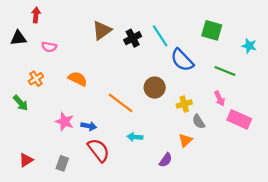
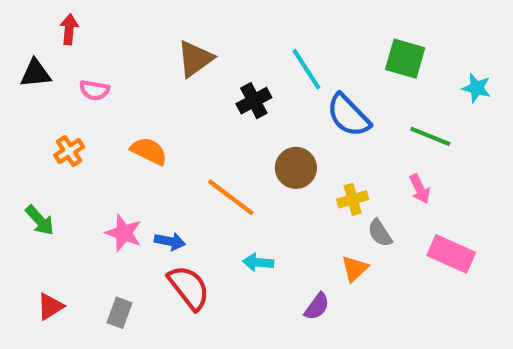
black cross: (133, 38) -> (254, 101), moved
green arrow: (21, 103) -> (40, 220), moved
pink rectangle: (239, 119) -> (451, 254), moved

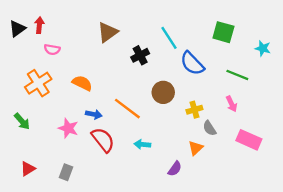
red arrow: (69, 29) -> (39, 25), moved
black triangle: (36, 73) -> (17, 29), moved, turned -30
orange cross: (69, 151) -> (38, 83), size x1.6
blue arrow: (170, 241) -> (94, 114), moved
red semicircle: (189, 288) -> (103, 140), moved

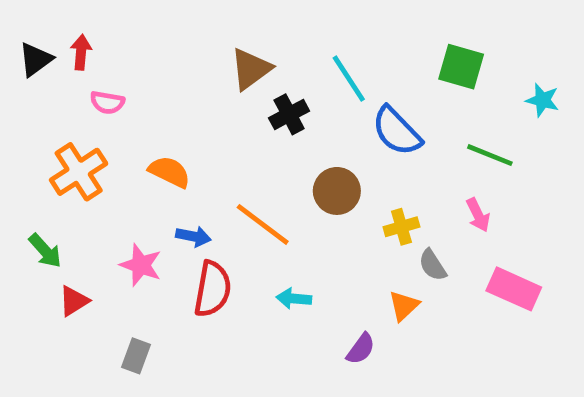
brown triangle: (108, 32) -> (251, 69), moved
red semicircle: (103, 140) -> (213, 289), turned 48
red triangle: (28, 169) -> (74, 301), moved

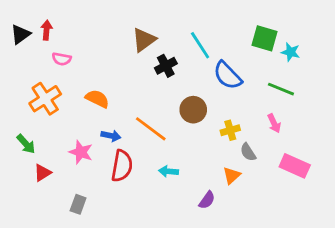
cyan star: (543, 100) -> (291, 52), moved

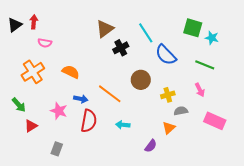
gray semicircle: (248, 152) -> (181, 111), turned 112

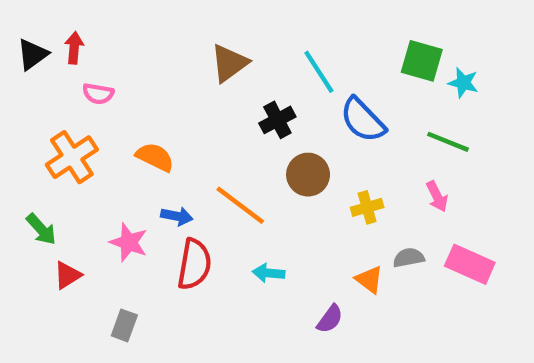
black cross: (121, 48) -> (277, 120), moved
gray semicircle: (181, 111) -> (409, 258), moved
orange triangle: (169, 128) -> (369, 280), turned -40

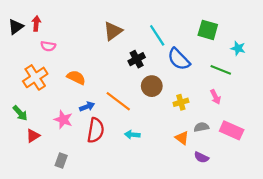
cyan star: (463, 83) -> (238, 48), moved
blue arrow: (177, 216) -> (87, 107), turned -32
purple semicircle: (330, 319) -> (201, 157), moved, turned 80

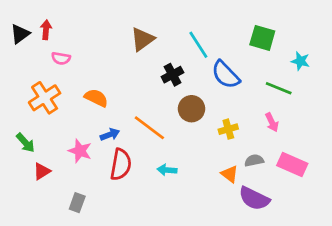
purple semicircle: (201, 157) -> (254, 199), size x1.6

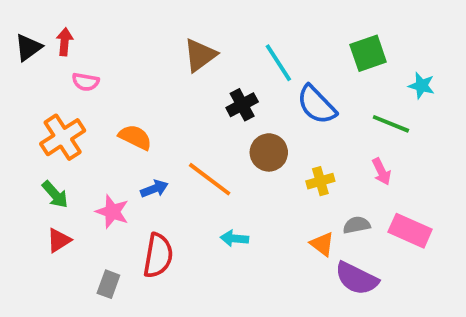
green square: (262, 38) -> (368, 53), turned -35
green arrow: (26, 143) -> (55, 194), moved
red semicircle: (121, 164) -> (158, 256), moved

